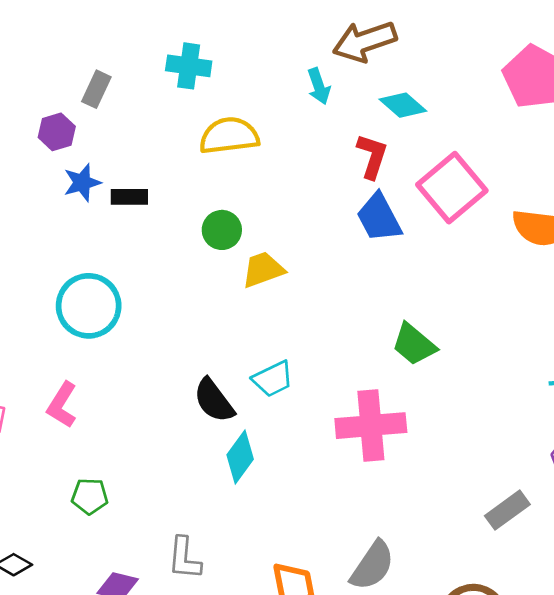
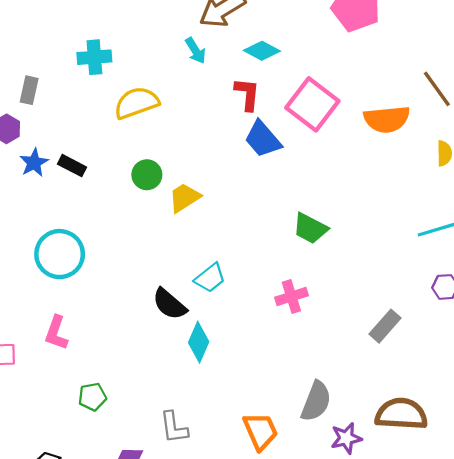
black rectangle: (129, 197) -> (72, 166), turned 40
pink cross: (371, 426) -> (291, 297), size x0.6
gray rectangle: (507, 510) -> (385, 326), moved

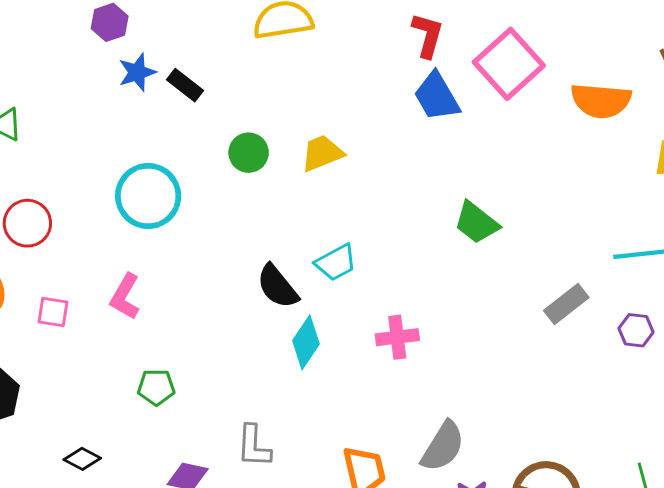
green circle: (147, 175) -> (249, 153), moved
pink cross: (291, 297) -> (397, 337), moved
gray rectangle: (385, 326) -> (566, 304), moved

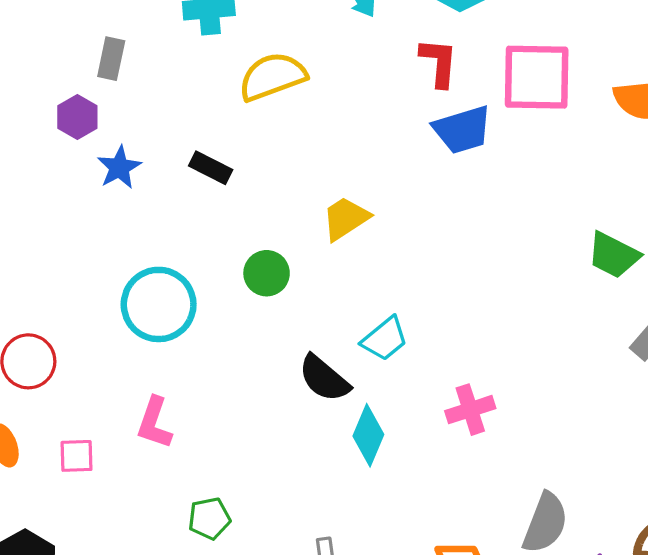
pink square: (509, 64) -> (537, 77), turned -36
black rectangle: (185, 85) -> (211, 168), moved
blue trapezoid: (437, 97) -> (462, 130), turned -66
green circle: (249, 153) -> (267, 273), moved
green trapezoid: (476, 223) -> (613, 255), moved

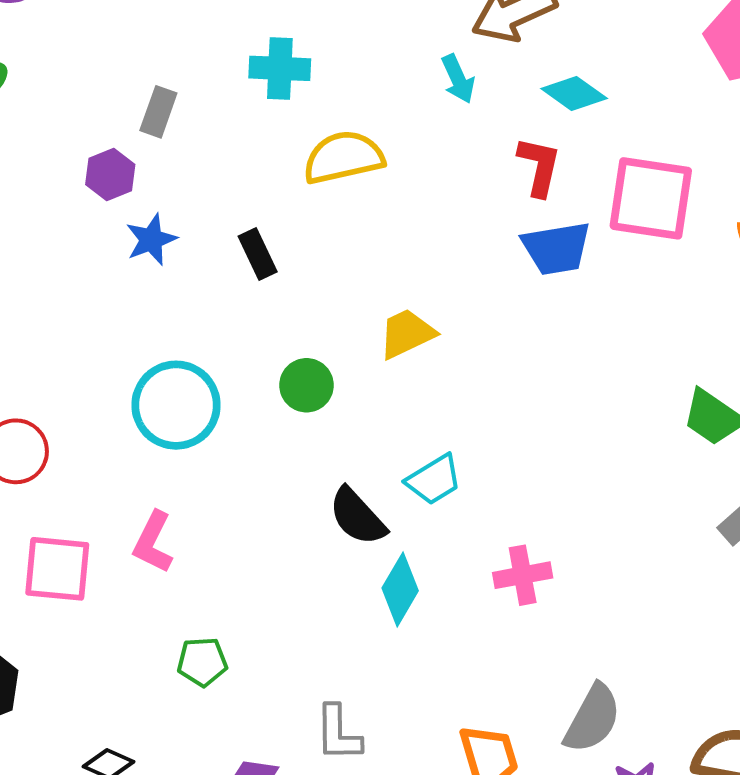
black rectangle: (211, 168) -> (258, 254), turned 30
pink square: (76, 456) -> (57, 569), size x1.6

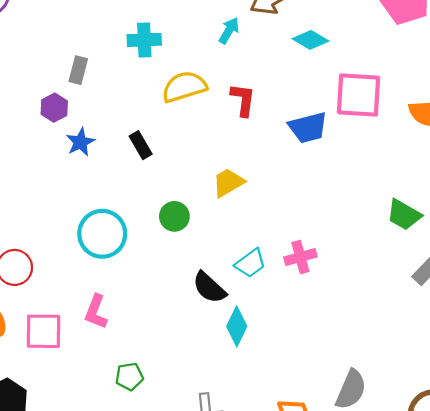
cyan arrow: (458, 79) -> (229, 31), moved, turned -120
red L-shape: (539, 166) -> (243, 100), moved
pink cross: (523, 575) -> (300, 257), moved

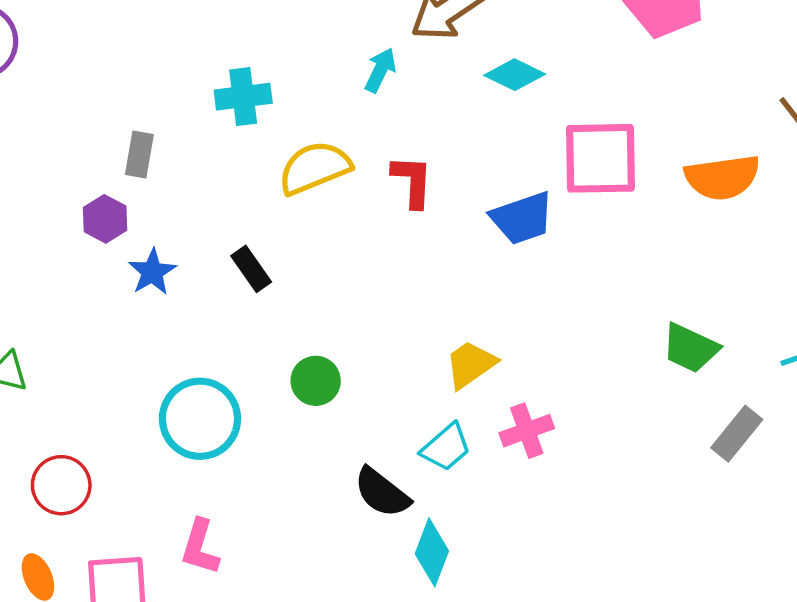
yellow trapezoid: (228, 183) -> (470, 364), moved

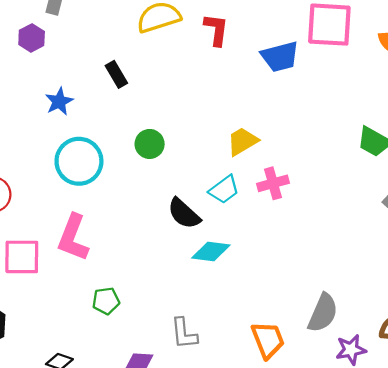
blue star: (152, 272) -> (59, 102), moved
pink L-shape: (200, 547) -> (73, 238), size x1.4
cyan diamond: (432, 552) -> (211, 251), turned 72

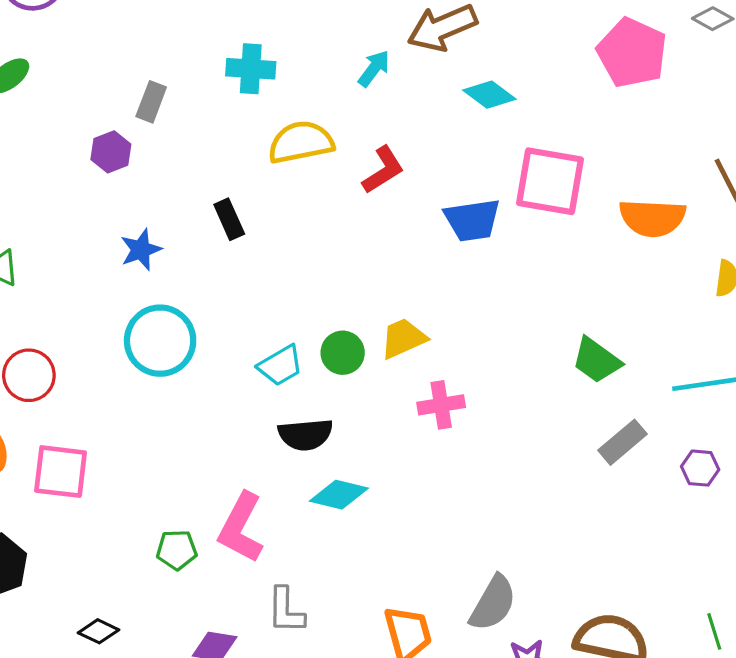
red L-shape: (216, 30) -> (383, 170), turned 44
green circle: (150, 144) -> (343, 353), moved
cyan trapezoid: (224, 190) -> (280, 365), moved
black semicircle: (184, 214) -> (305, 435), turned -54
pink L-shape: (73, 238) -> (241, 528), moved

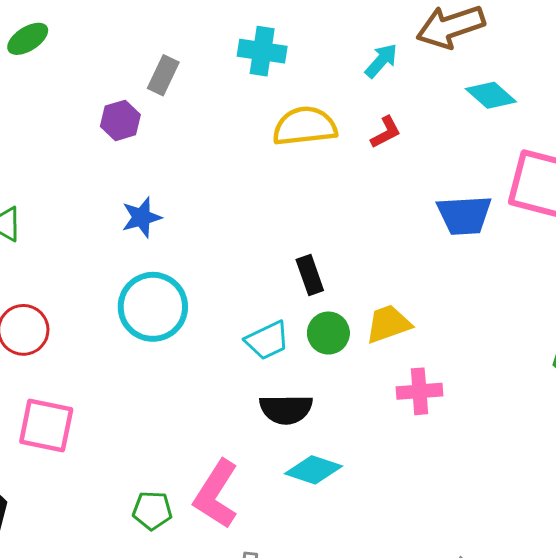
red L-shape: (383, 170) -> (386, 132), moved, size x0.7
black rectangle: (229, 219) -> (310, 275), moved

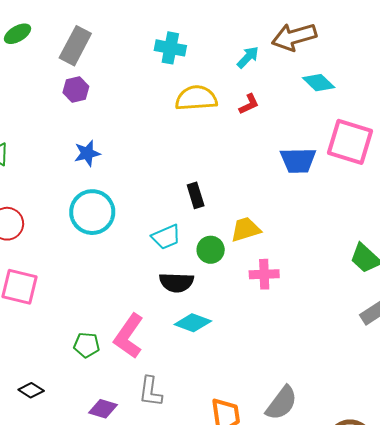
gray rectangle: (163, 75) -> (75, 46), moved, size x1.5
green circle: (328, 333) -> (211, 250), moved

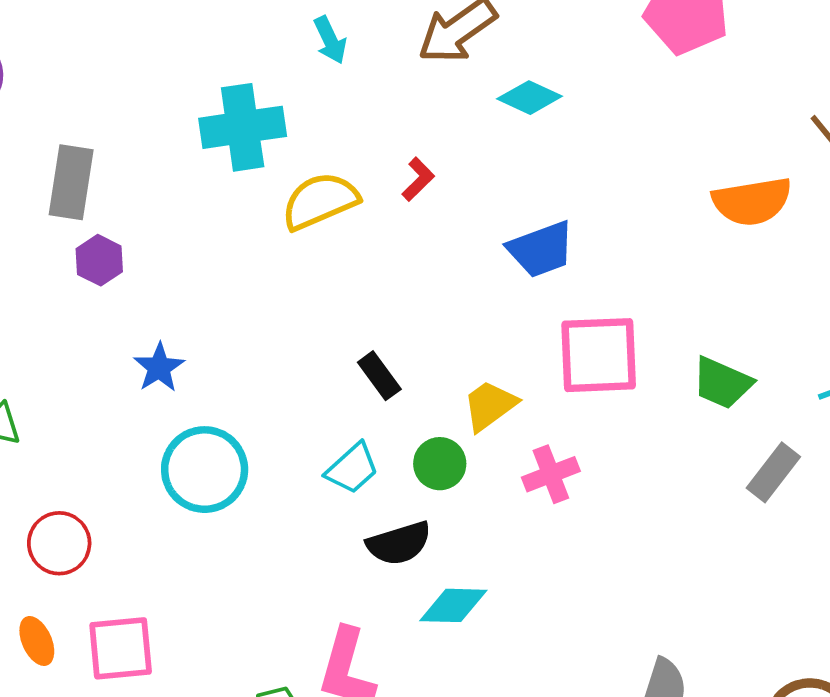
cyan cross: (170, 48) -> (243, 127), size x1.4
cyan arrow: (248, 57) -> (330, 40), moved, turned 130
pink square: (350, 142) -> (599, 355), moved

